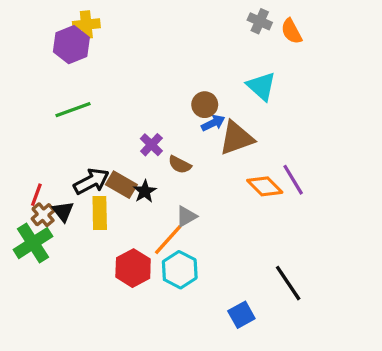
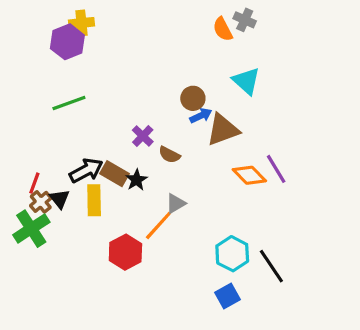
orange semicircle: (291, 31) -> (223, 29), moved
cyan hexagon: (180, 270) -> (232, 254), moved

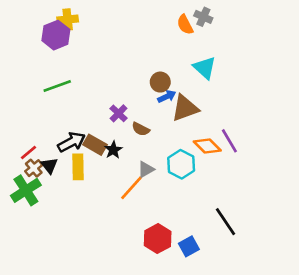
red line: (34, 183) -> (28, 153), turned 30
red hexagon: (125, 252) -> (158, 239), moved
cyan hexagon: (232, 254) -> (181, 164), moved

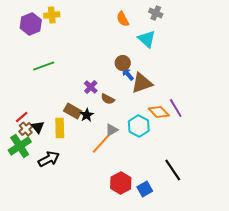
orange semicircle: (185, 25) -> (123, 19), moved
purple hexagon: (56, 35) -> (31, 24), moved
cyan triangle: (205, 68) -> (147, 39), moved
blue arrow: (167, 96) -> (128, 74), turned -104
black arrow: (72, 142) -> (49, 159), moved

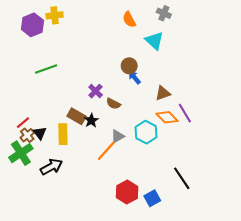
brown triangle: (142, 83) -> (163, 93), moved, size x0.7

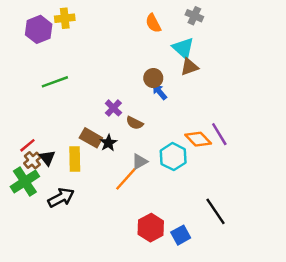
brown triangle: (163, 93) -> (189, 67), moved

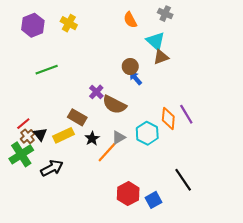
yellow cross: (65, 18) -> (69, 23), moved, turned 35
brown semicircle: (135, 123) -> (114, 105), size x1.6
orange diamond: (198, 139) -> (168, 118), turned 50
black star: (108, 143) -> (92, 138), moved
yellow rectangle: (75, 159) -> (64, 135), turned 66

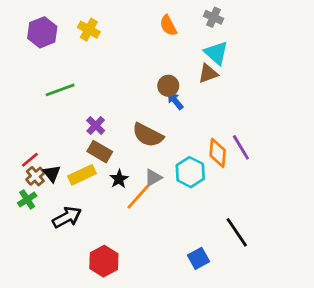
cyan triangle: (156, 41) -> (216, 53), moved
purple cross: (96, 92) -> (96, 126), moved
green cross: (21, 154) -> (27, 199), size x0.6
red hexagon: (128, 194) -> (104, 261), moved

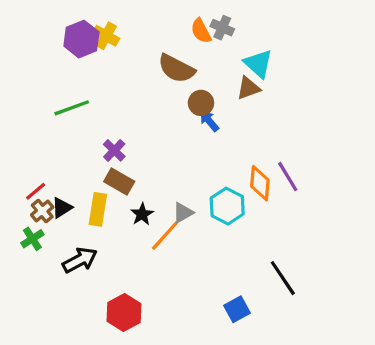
gray cross: (213, 17) -> (222, 28), moved
purple hexagon: (42, 32) -> (81, 39), moved
brown semicircle: (148, 135) -> (176, 69), moved
black triangle: (52, 173) -> (62, 208), turned 36
yellow rectangle: (82, 175) -> (98, 209), turned -56

